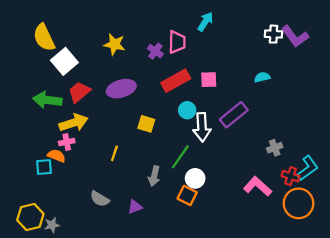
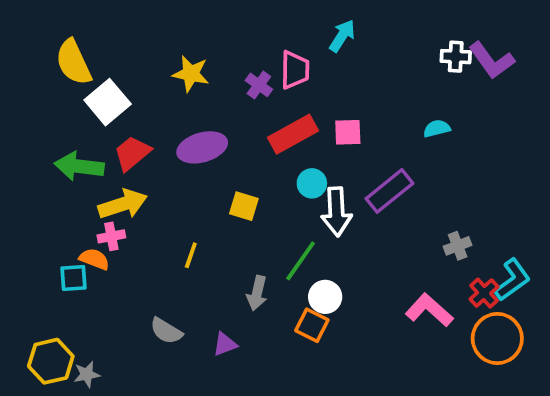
red cross: (291, 176) -> (484, 293), turned 30

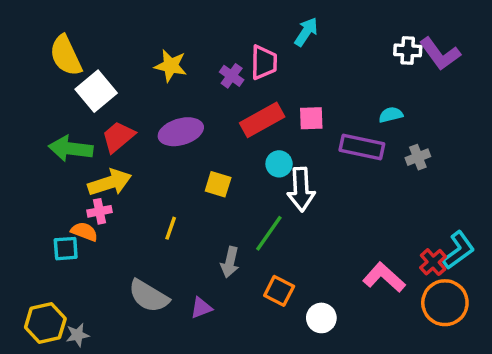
purple rectangle: (389, 191) -> (362, 147), moved, turned 51
gray cross: (458, 246) -> (418, 157), moved
white circle: (325, 297) -> (321, 318), moved
gray semicircle: (166, 331) -> (149, 296), size x1.4

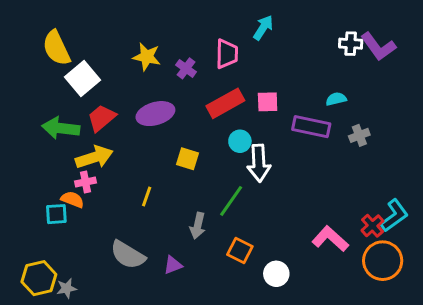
purple cross: (232, 76) -> (186, 68), moved

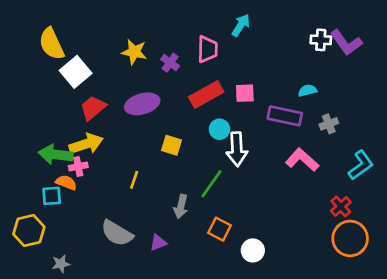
green arrow: (61, 128) -> (56, 155), moved
cyan L-shape: (394, 216) -> (361, 165), moved
pink L-shape: (330, 239) -> (302, 160), moved
yellow hexagon: (39, 278) -> (29, 230), moved

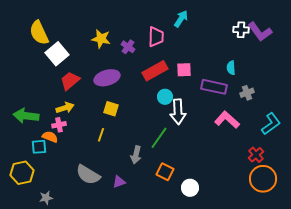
cyan semicircle: (307, 91) -> (231, 68), turned -80
yellow arrow: (86, 144) -> (65, 108), size x0.7
yellow square: (172, 145) -> (111, 109), moved
green arrow: (56, 155) -> (26, 116), moved

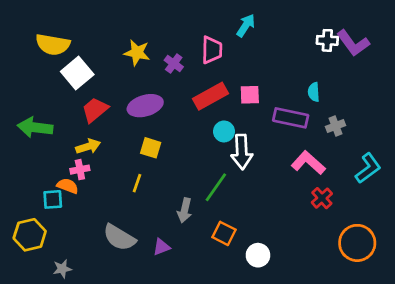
yellow semicircle: (39, 33) -> (53, 44), turned -55
green arrow: (26, 116) -> (35, 127), moved
red cross: (256, 155) -> (322, 198), moved

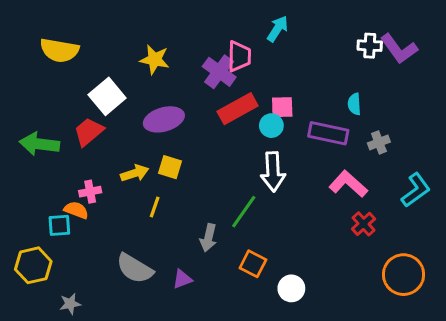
purple cross: (174, 64) -> (219, 72), moved, size x1.5
white square: (77, 73) -> (107, 96), moved
red trapezoid: (95, 110) -> (89, 132), moved
cyan circle: (224, 131) -> (271, 126), moved
yellow arrow: (88, 146) -> (135, 173), moved

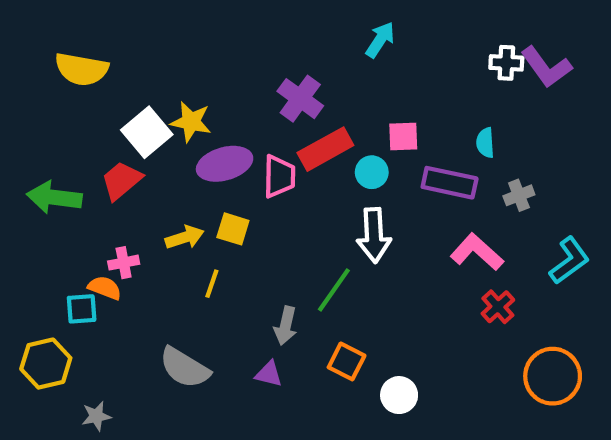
pink trapezoid: (239, 56) -> (279, 176), moved
yellow star: (155, 60) -> (191, 122), moved
pink square: (282, 107) -> (403, 136), moved
purple triangle: (182, 279) -> (269, 374), moved, turned 35

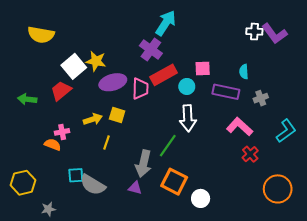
cyan arrow: (380, 40) -> (166, 23), moved, size x1.4
green arrow: (54, 197) -> (27, 99), size x0.7
cyan square: (82, 309) -> (76, 175), moved
gray arrow: (286, 326) -> (143, 164), size x1.4
orange square: (347, 361) -> (174, 182), size x1.4

